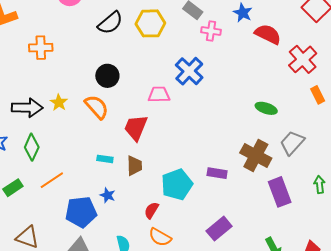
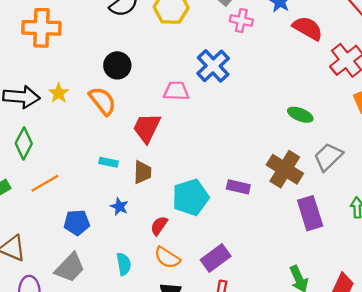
orange cross: (41, 48) -> (41, 28), size x1.4
blue star: (108, 195) -> (119, 207), moved
blue pentagon: (81, 212) -> (77, 222), size x0.7
purple rectangle: (219, 229) -> (216, 258), moved

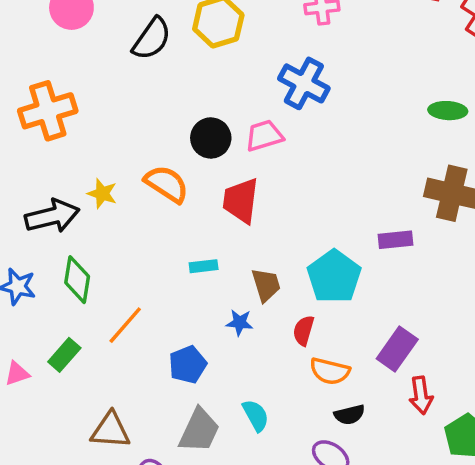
black circle: (117, 65) -> (211, 138), moved
brown trapezoid: (142, 172) -> (266, 285), moved
cyan semicircle: (124, 264) -> (256, 415), moved

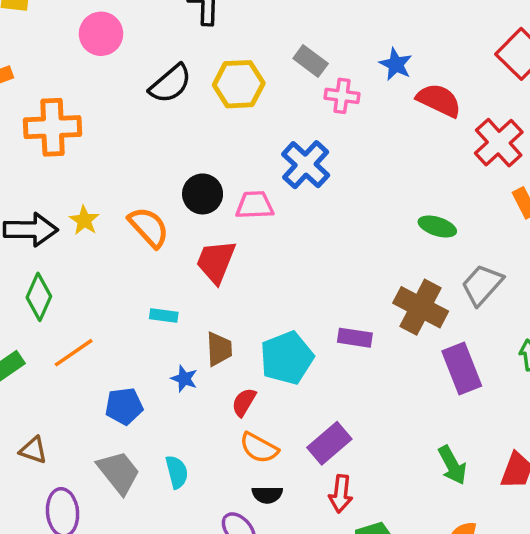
brown triangle: (110, 430) -> (33, 450), size x0.7
gray trapezoid: (199, 430) -> (119, 472), turned -78

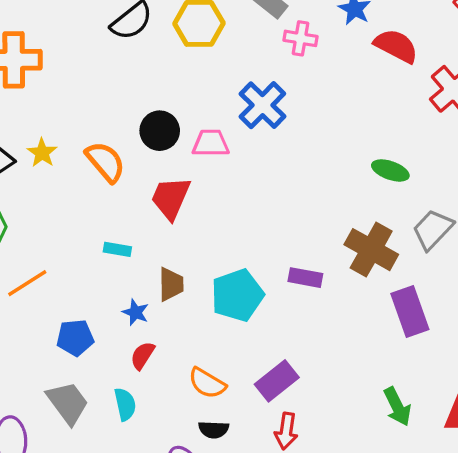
red semicircle: (244, 402) -> (143, 355), moved

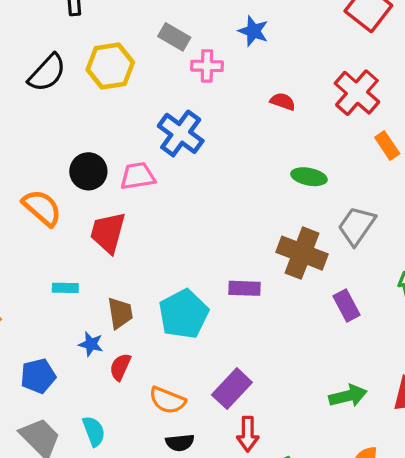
red semicircle: (396, 46) -> (283, 101), moved, size x0.6
purple rectangle: (410, 311) -> (347, 305), size x0.7
red semicircle: (143, 355) -> (120, 367), moved
green arrow: (397, 406) -> (348, 396), turned -69

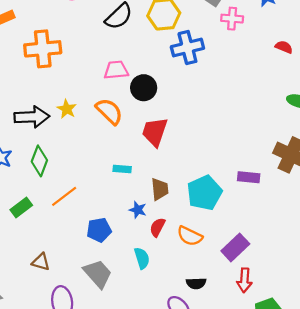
blue cross: (181, 133) -> (187, 48), moved, turned 36
pink trapezoid: (138, 176) -> (116, 70), moved
orange semicircle: (167, 400) -> (190, 236), moved
cyan semicircle: (94, 431) -> (142, 258), moved

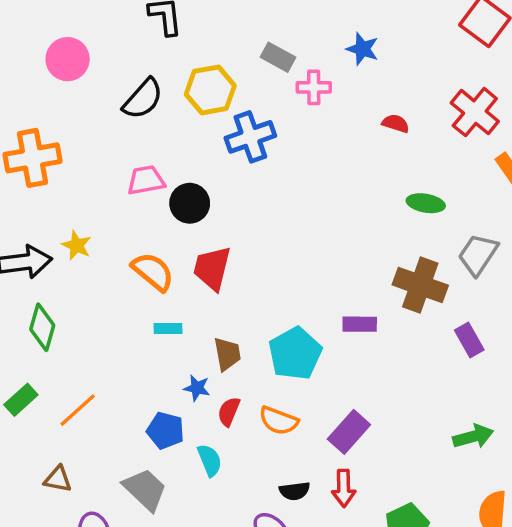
orange semicircle: (109, 111) -> (153, 272), moved
orange line: (64, 196) -> (78, 410), moved
blue pentagon: (99, 230) -> (165, 431), moved, turned 30
red arrow: (244, 280) -> (344, 488), moved

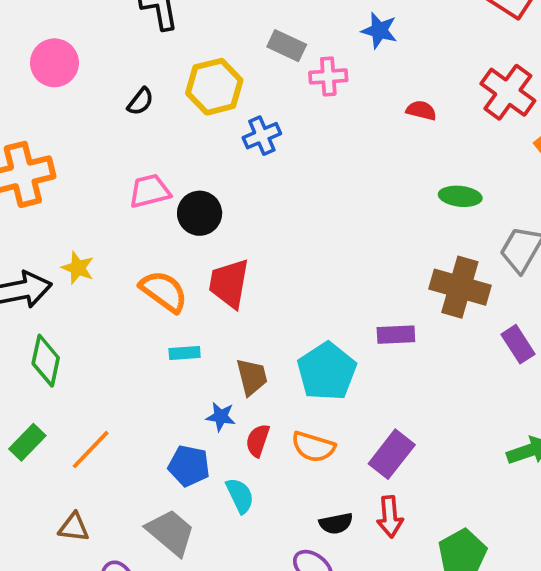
black semicircle: (143, 99) -> (140, 101), size x0.6
blue cross: (250, 137) -> (262, 136), size x0.7

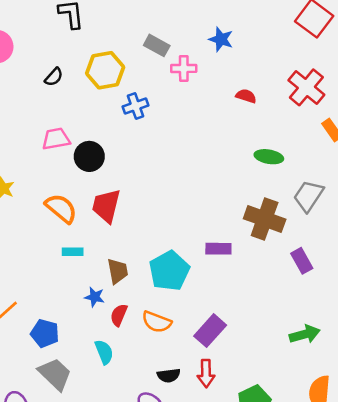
blue pentagon: (189, 466) -> (45, 333), moved

